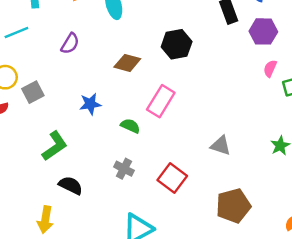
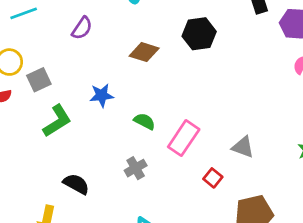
pink rectangle: (161, 101) -> (184, 138), moved
green L-shape: (55, 146) -> (57, 121), moved
gray cross: (124, 169) -> (136, 168), turned 30
red square: (172, 178) -> (213, 178), moved, size x0.6

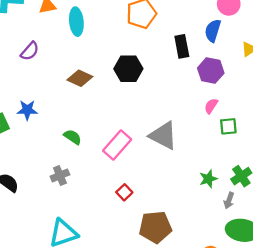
blue star: (102, 95) -> (27, 110), moved
pink rectangle: (184, 138) -> (117, 145), moved
gray triangle: (243, 147) -> (163, 135), moved, size x1.5

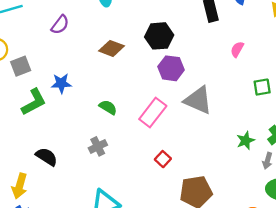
purple hexagon: (211, 71) -> (171, 68), moved
pink semicircle: (211, 106) -> (237, 49), moved

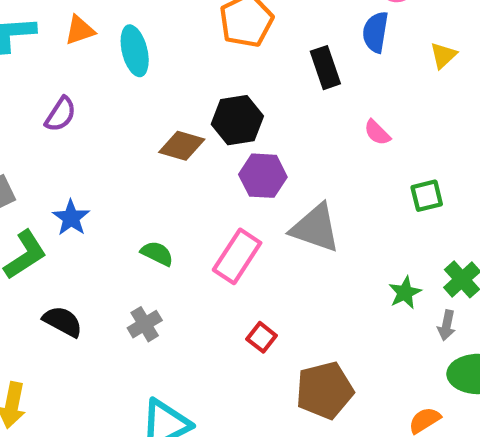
brown diamond: (111, 48) -> (182, 146), moved
pink semicircle: (237, 49) -> (377, 133), turned -70
blue star: (61, 83) -> (71, 218), turned -30
black semicircle: (47, 157) -> (63, 322), moved

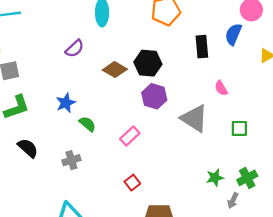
purple semicircle: (61, 114) -> (75, 48), moved
blue star: (71, 218) -> (66, 103), moved
gray triangle: (315, 228) -> (194, 118), moved
pink rectangle: (237, 256) -> (130, 136), size x0.7

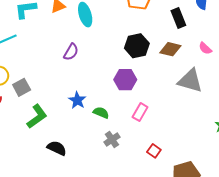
brown diamond: (115, 70) -> (170, 49), moved
purple hexagon: (154, 96) -> (125, 80), moved
gray cross: (71, 160) -> (112, 140), moved

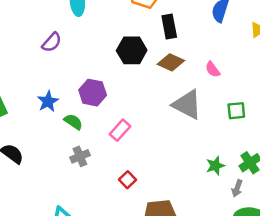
black rectangle: (178, 18) -> (169, 27), moved
purple hexagon: (125, 80) -> (93, 93), moved

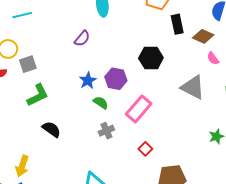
black hexagon: (132, 50) -> (151, 58), moved
brown diamond: (171, 62) -> (203, 36), moved
blue star: (48, 101) -> (88, 81), moved
pink rectangle: (120, 130) -> (139, 109), size x1.5

